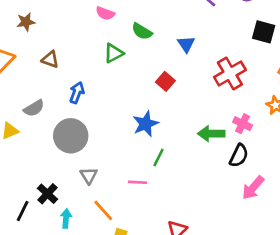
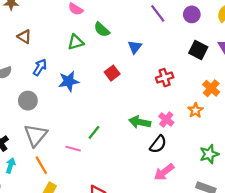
red cross: (230, 74) -> (165, 78), size x0.7
blue star: (146, 124) -> (69, 81), moved
gray circle: (71, 136) -> (28, 101), size x0.7
gray triangle: (89, 176) -> (36, 135), size x1.6

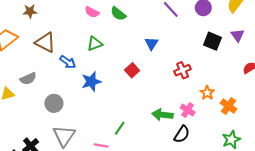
green semicircle: (102, 30) -> (118, 14), moved
brown triangle: (24, 37) -> (45, 43), size x1.5
blue arrow: (40, 67) -> (68, 62), moved, turned 98
orange cross: (211, 88) -> (229, 106), moved
orange star: (195, 110) -> (207, 93), moved

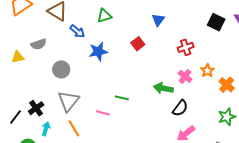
pink cross: (188, 110) -> (185, 76), moved
green line: (120, 128) -> (122, 98), turned 64

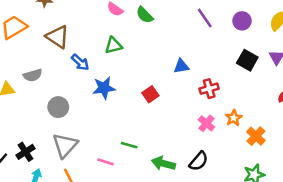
blue triangle: (158, 20) -> (181, 66), moved, turned 40
red square: (138, 44) -> (150, 94), moved
green arrow: (163, 88) -> (163, 163), moved

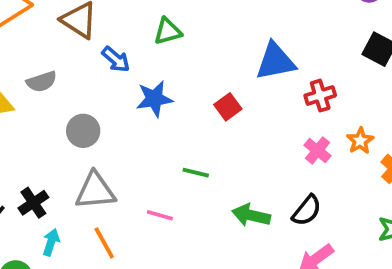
blue triangle: (181, 66) -> (275, 61), size x1.6
gray triangle: (65, 145) -> (95, 191), turned 44
green line: (129, 145) -> (196, 173), moved

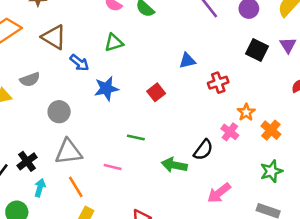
blue triangle: (275, 61) -> (187, 61), size x0.6
pink cross: (317, 150) -> (230, 132), moved
black semicircle: (307, 210) -> (203, 150), moved

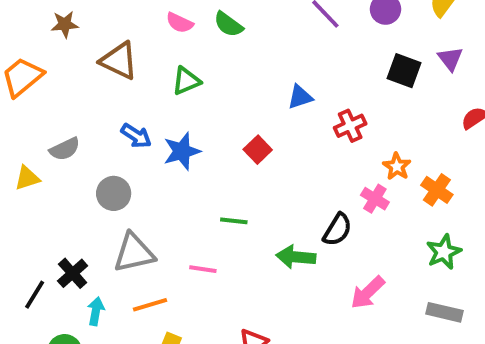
brown triangle: (54, 37) -> (119, 61), moved
blue arrow: (79, 63) -> (136, 136), moved
orange line: (76, 187) -> (150, 305), turned -70

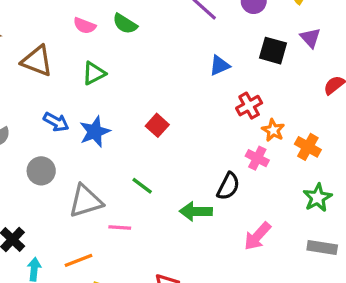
blue triangle: (300, 97) -> (220, 65), moved
red cross: (350, 126) -> (249, 106), moved
green line: (234, 221) -> (142, 186), turned 35
gray triangle: (134, 253) -> (86, 201), moved

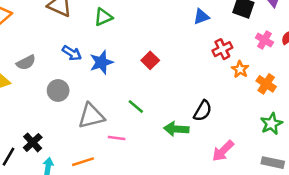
pink cross: (257, 158) -> (264, 40), moved

